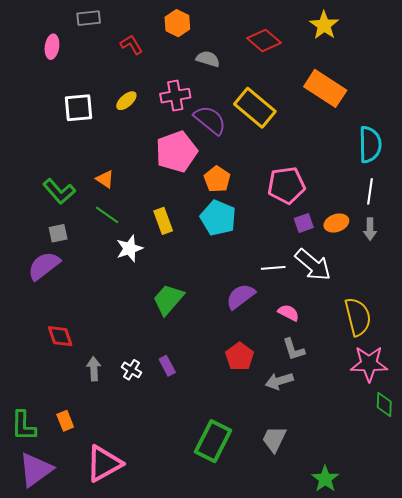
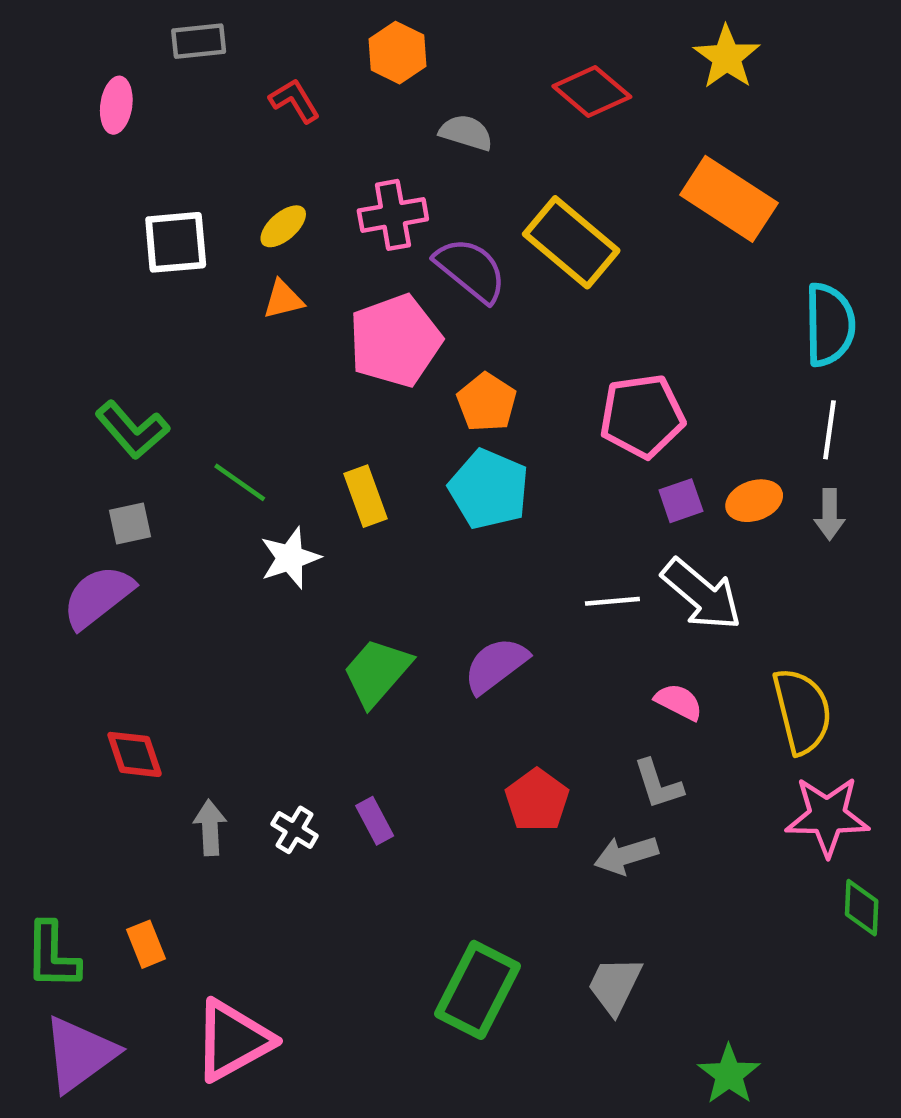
orange triangle: (105, 179) -> (283, 299), moved, turned -48
purple semicircle: (241, 296) -> (496, 665), moved
pink semicircle: (288, 313) -> (679, 702), moved

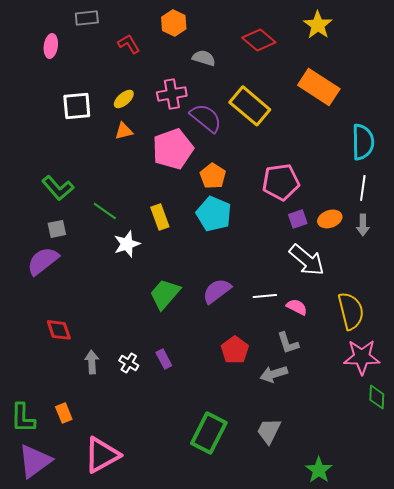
white line: (612, 601) -> (265, 296), moved

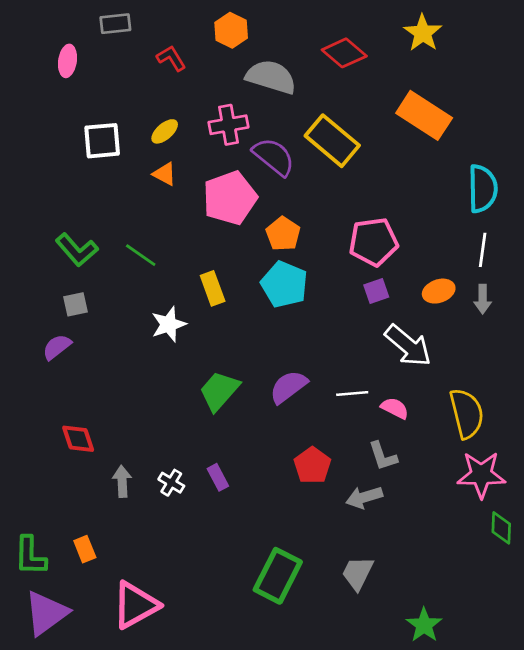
gray semicircle: (204, 58) -> (271, 77), size x1.6
orange triangle: (124, 131) -> (165, 174), turned 42
green line: (105, 211) -> (141, 255), moved
purple square: (298, 219) -> (376, 291), moved
purple semicircle: (43, 261) -> (57, 347), size x0.7

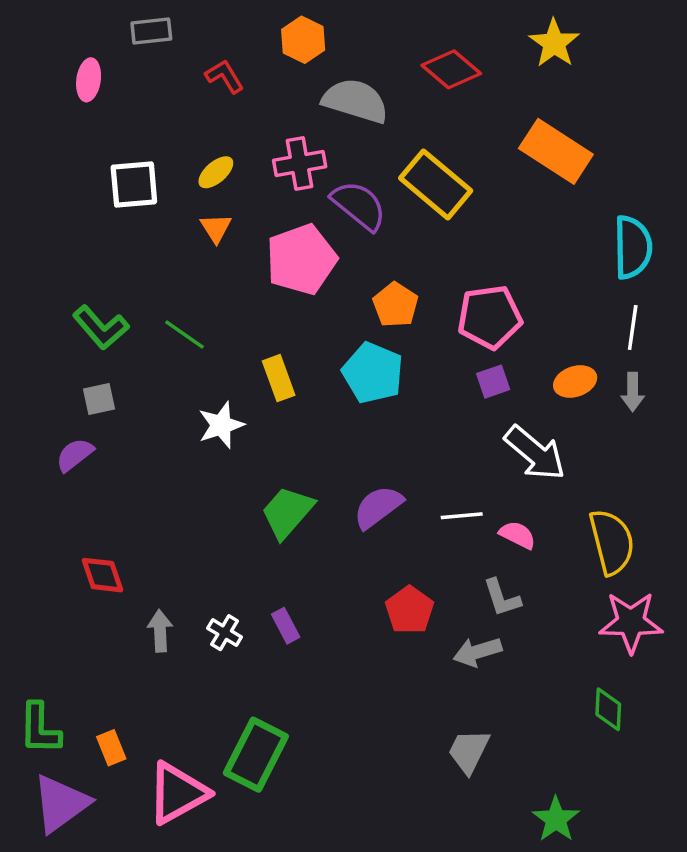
orange triangle: (165, 174) -> (216, 228), turned 30
orange pentagon: (283, 234) -> (395, 305), moved
green diamond: (501, 528) -> (608, 709), moved
orange rectangle: (85, 549) -> (111, 748), moved
green rectangle: (278, 576) -> (256, 755), moved

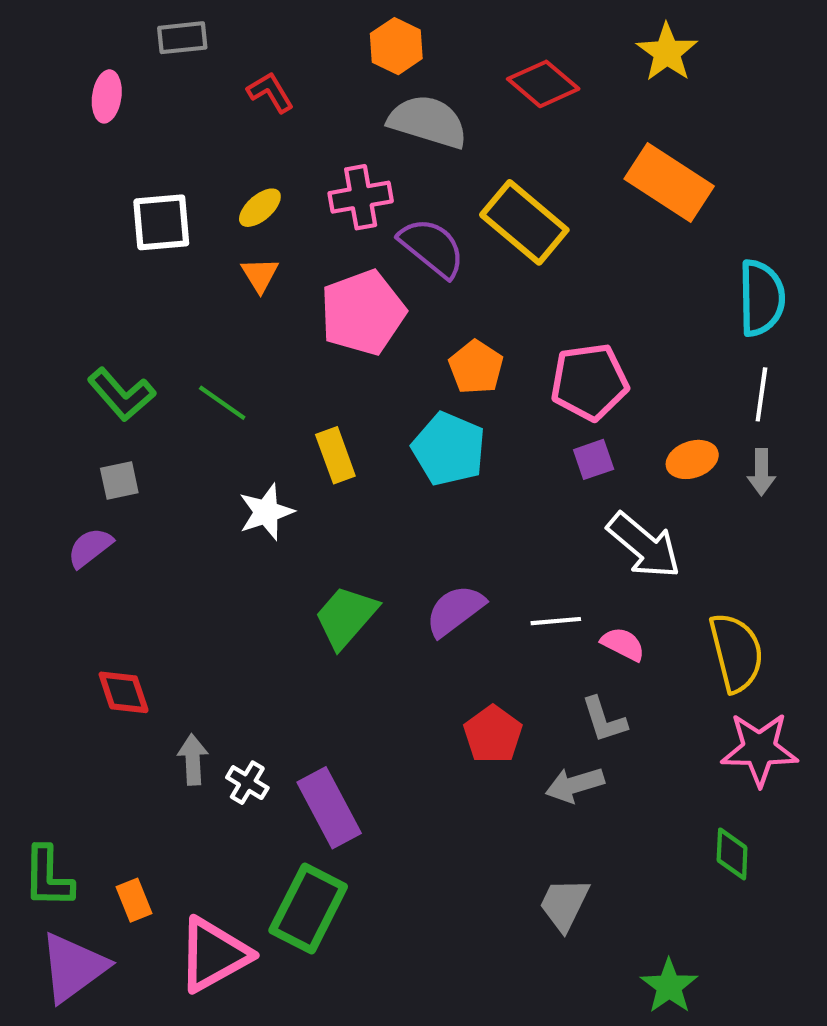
orange hexagon: (303, 40) -> (396, 46), moved
purple rectangle: (286, 626) -> (329, 808), moved, size x1.8
white cross: (225, 633) -> (247, 783), moved

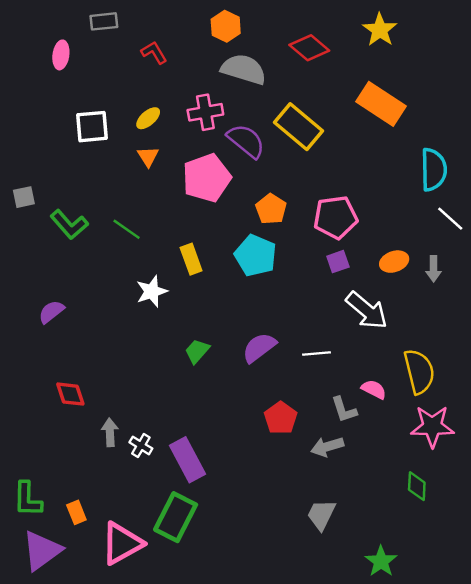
white line: (761, 394) -> (450, 219), moved, turned -56
gray square: (119, 480) -> (24, 197), moved
green trapezoid: (346, 617) -> (197, 351), size x0.7
pink semicircle: (623, 644) -> (374, 389), moved

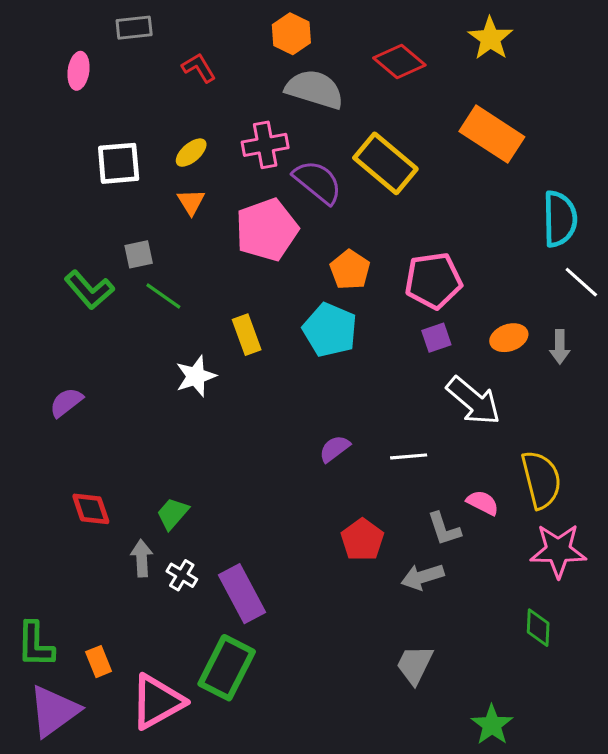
gray square: (24, 197) -> (139, 254), moved
purple semicircle: (259, 348) -> (335, 449), size x0.7
green trapezoid: (197, 351) -> (173, 513), moved

